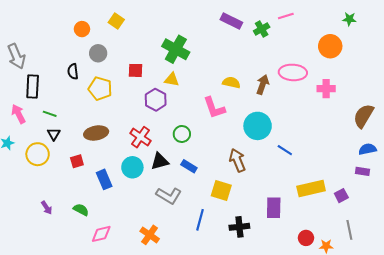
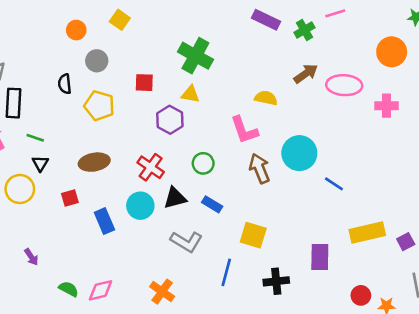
brown arrow: (263, 85) -> (306, 74), moved, turned 36
brown arrow: (237, 160) -> (260, 168), moved
green semicircle: (81, 210) -> (69, 289), moved

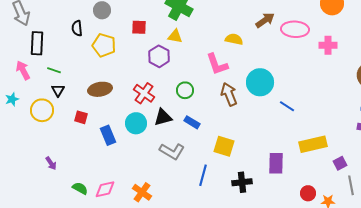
red square: (70, 198) -> (81, 117), turned 32
purple square: (406, 242) -> (340, 163), moved
orange cross: (162, 292) -> (142, 192), moved

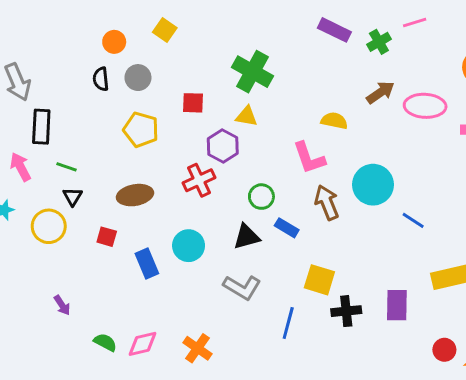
black semicircle: (77, 28) -> (101, 79), moved
red cross: (144, 93) -> (199, 180), moved, turned 30
black triangle: (163, 117) -> (247, 237), moved
blue rectangle: (192, 122) -> (287, 228), moved
black cross: (242, 182) -> (346, 311), moved

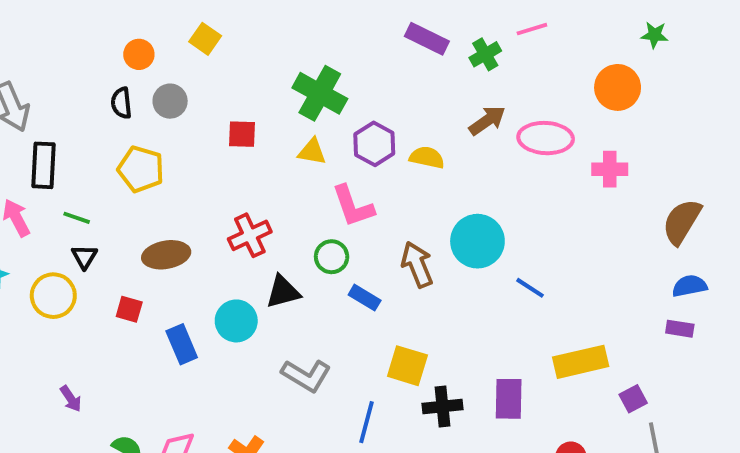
yellow pentagon: (141, 130) -> (141, 169), moved
purple hexagon: (223, 146) -> (374, 144), moved
pink L-shape: (309, 158) -> (353, 206), moved
black triangle: (247, 237) -> (283, 292), moved

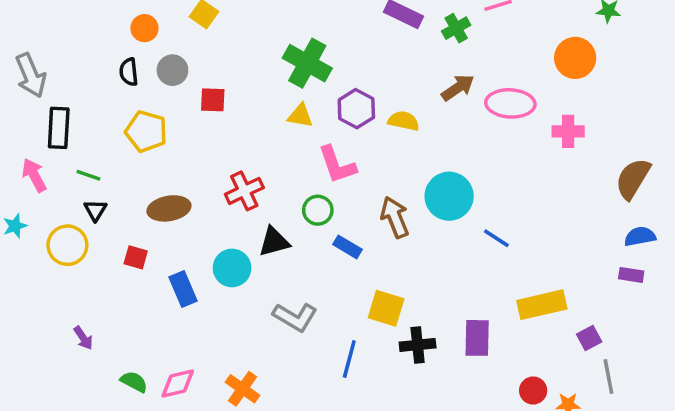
red square: (242, 134) -> (213, 100), moved

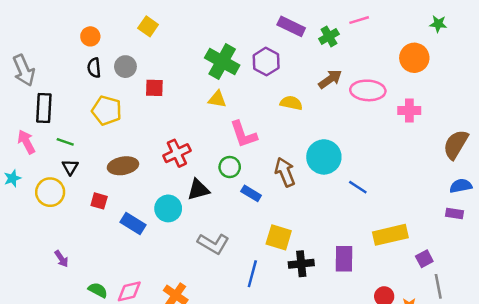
orange circle: (144, 28) -> (90, 36), moved
purple hexagon: (356, 109) -> (266, 62), moved
blue rectangle: (183, 289) -> (133, 224), turned -35

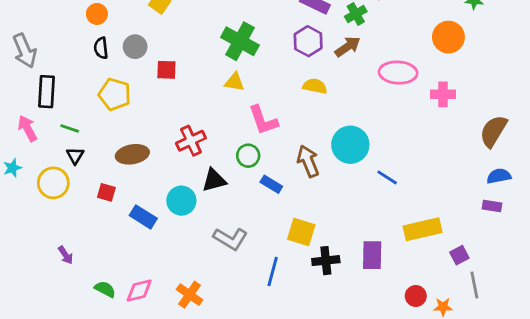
purple hexagon: (266, 62) -> (308, 41), moved
brown arrow: (330, 79) -> (348, 47), moved

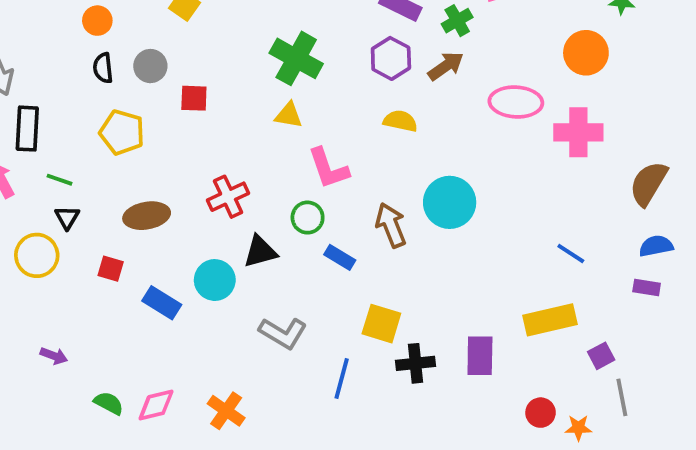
pink cross: (443, 94) -> (578, 132), size x1.4
blue line: (387, 177) -> (571, 254), moved
purple arrow: (66, 255) -> (54, 356), turned -36

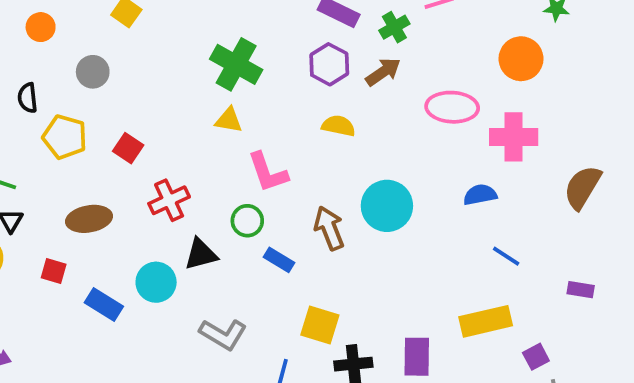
black semicircle: (103, 68) -> (28, 98), moved
red square: (194, 98) -> (128, 148), moved, turned 32
blue semicircle: (656, 246) -> (480, 195), moved

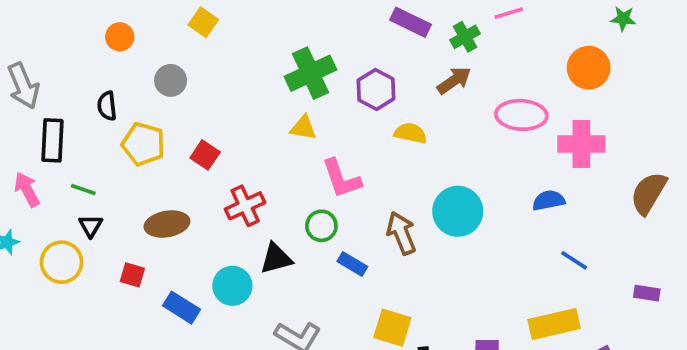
green cross: (236, 64) -> (311, 73), turned 36
purple hexagon: (329, 64) -> (376, 90), moved

